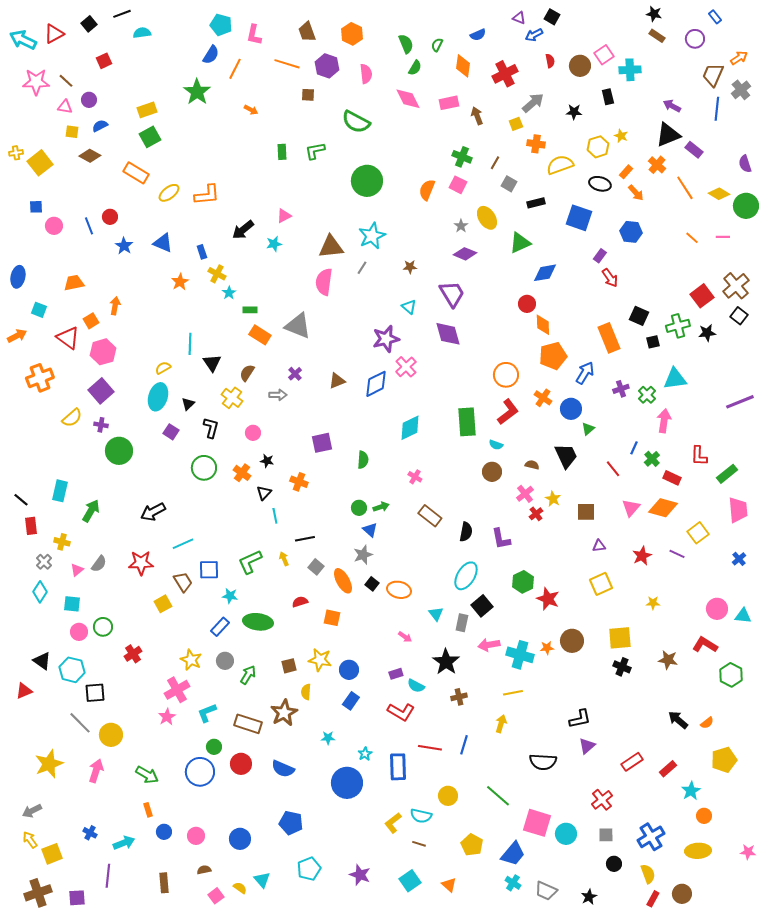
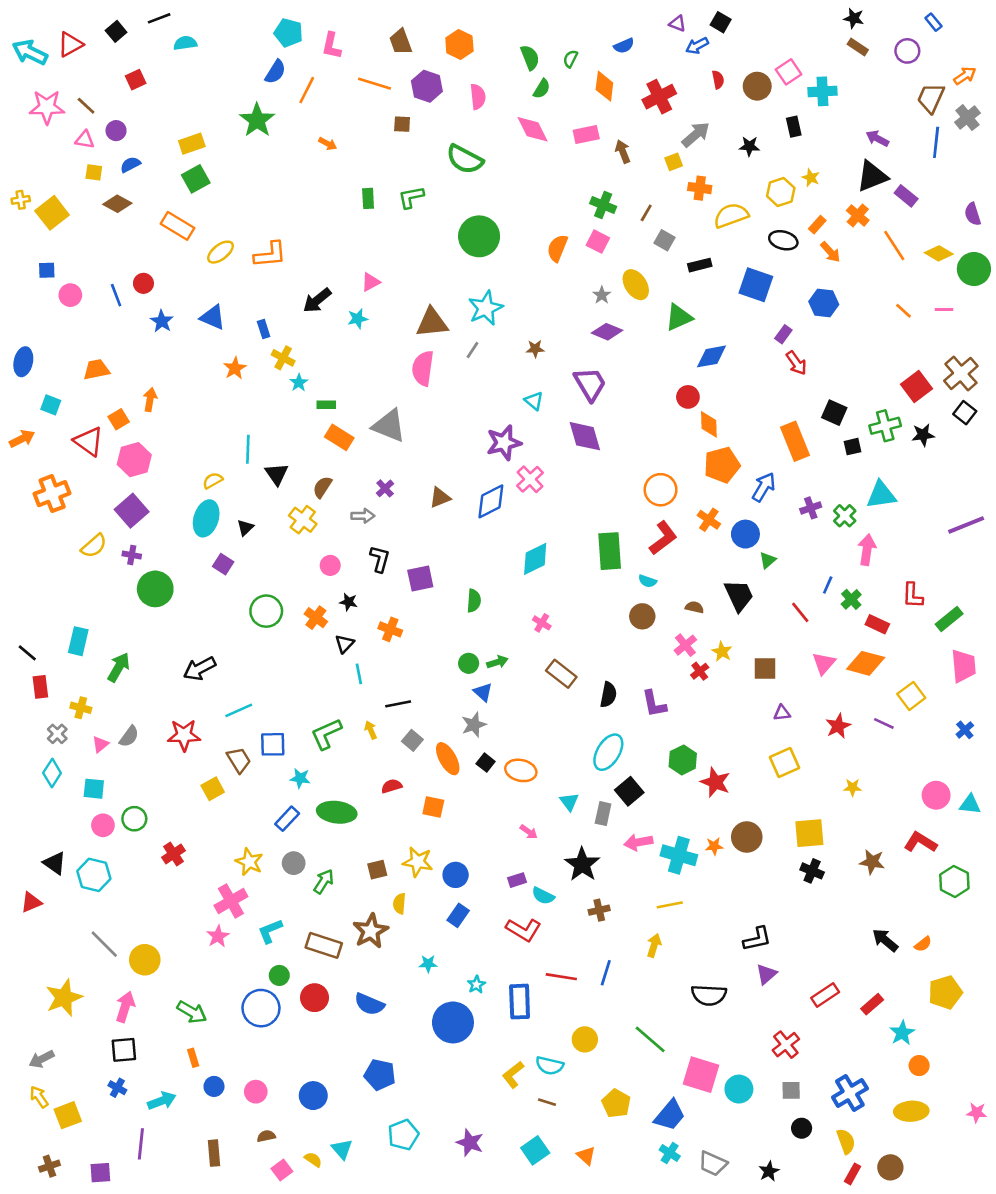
black L-shape: (211, 428) -> (380, 559), moved
black square: (95, 693) -> (124, 1050), moved
brown cross: (38, 893) -> (49, 1166), size x0.6

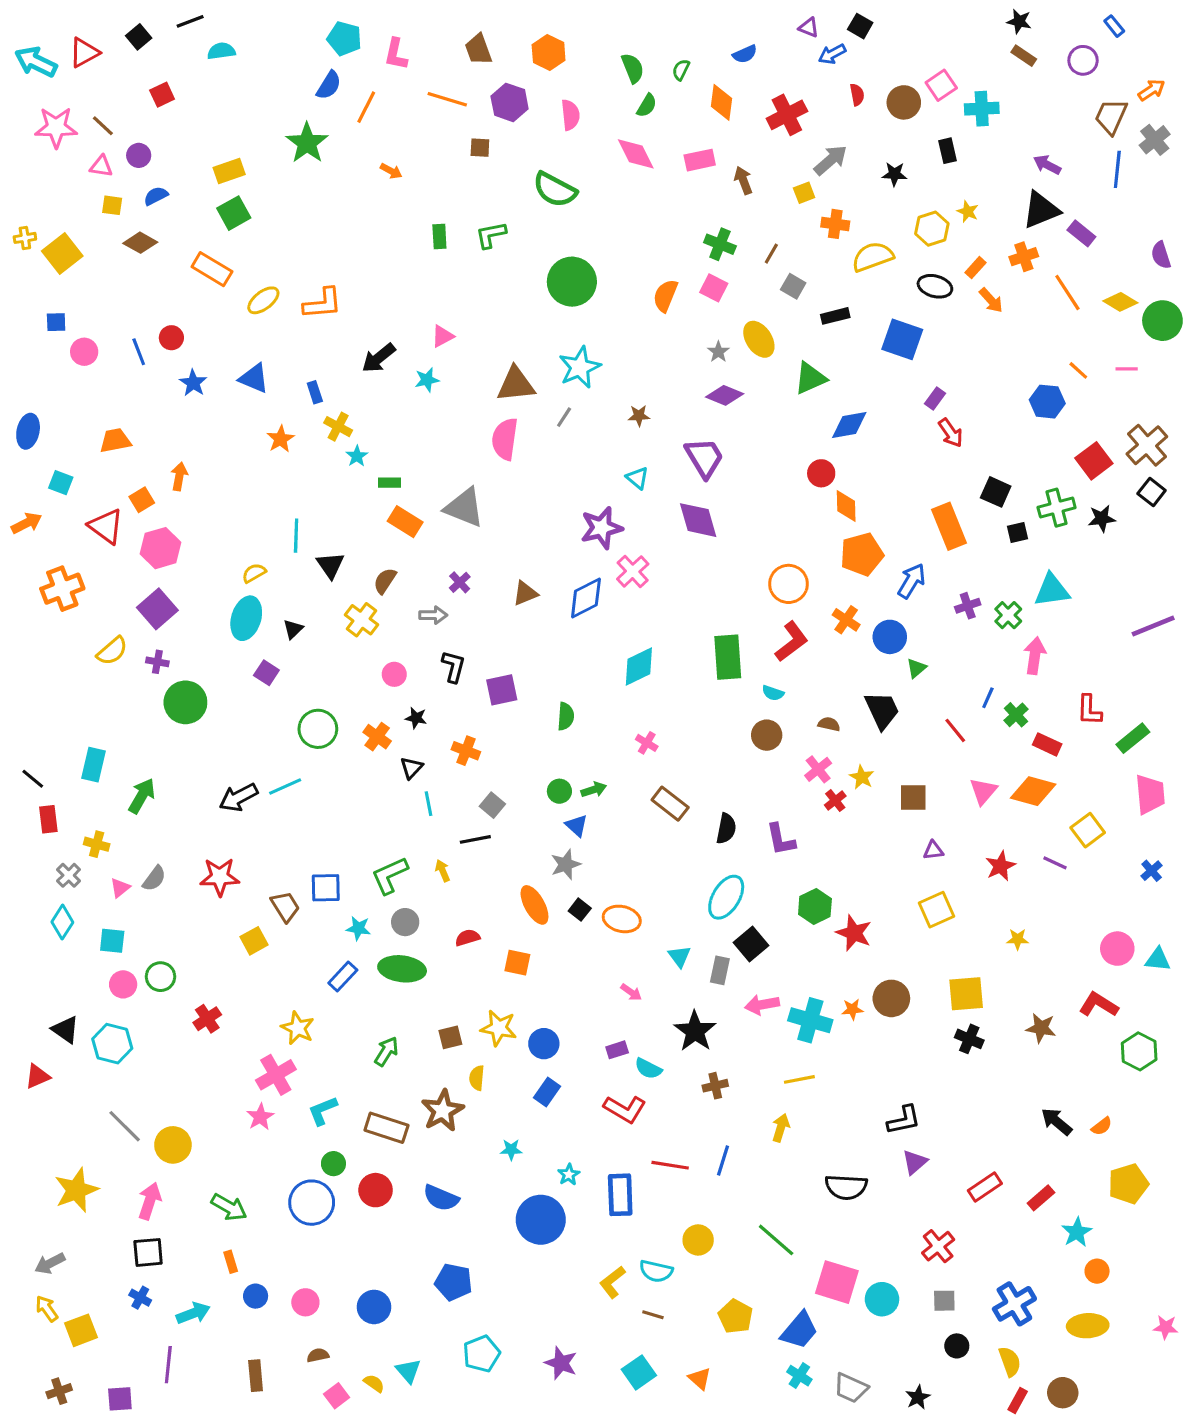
orange cross: (858, 215) -> (1024, 257), turned 30
blue hexagon: (824, 303) -> (1047, 402), moved
cyan line: (239, 710) -> (285, 787), moved
gray square: (412, 740) -> (492, 805), moved
gray circle: (294, 863) -> (405, 922), moved

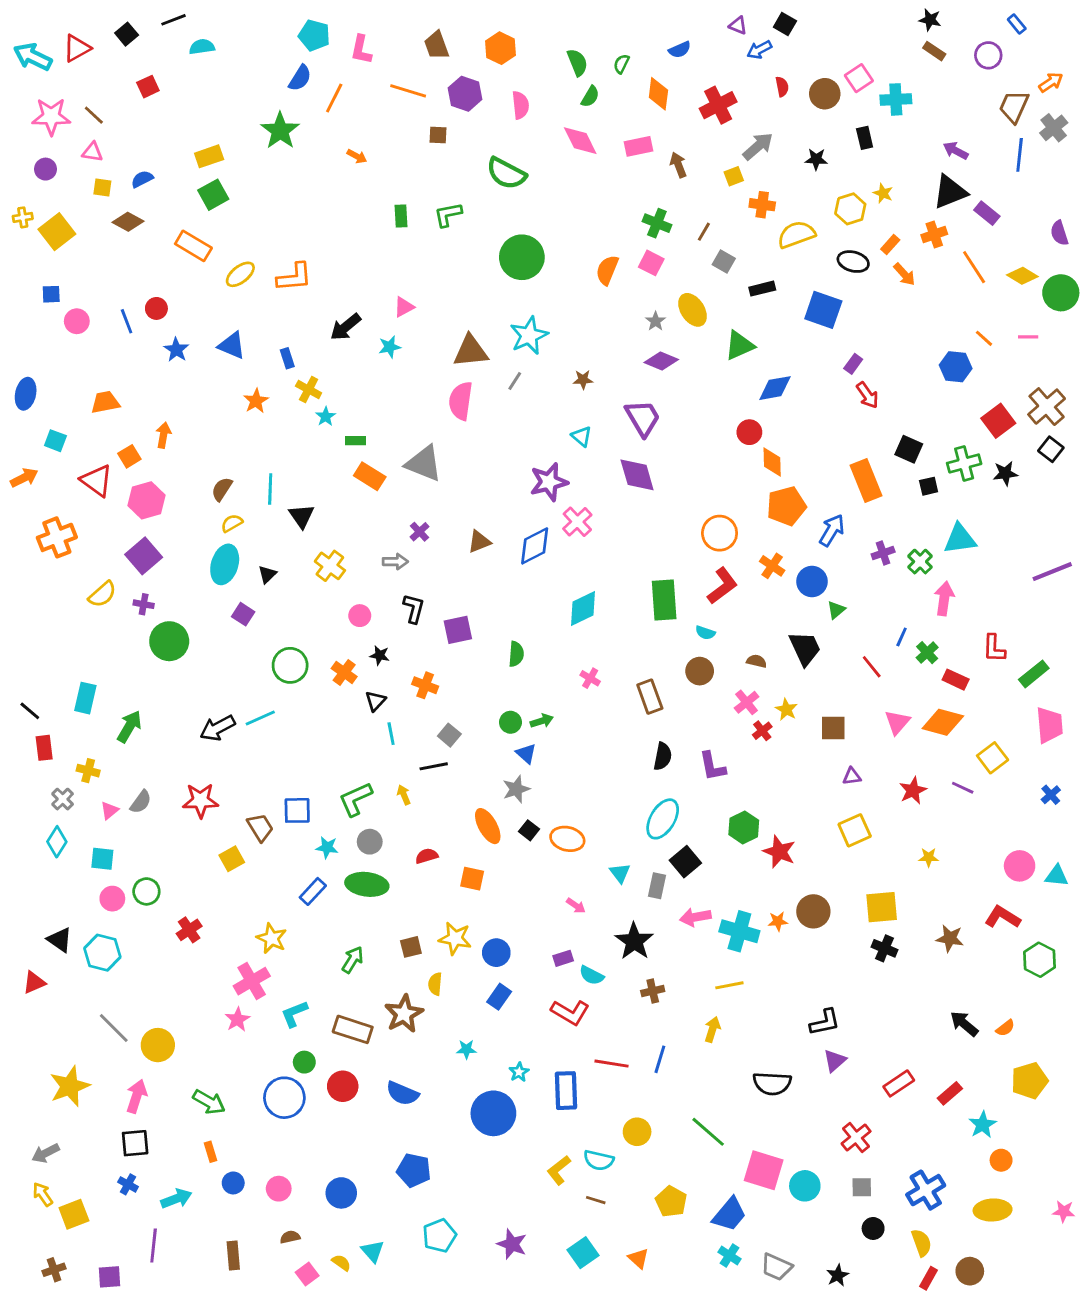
purple circle: (139, 155) -> (45, 169), moved
brown semicircle: (385, 581) -> (222, 489), moved
brown rectangle: (670, 804) -> (650, 697), moved, turned 32

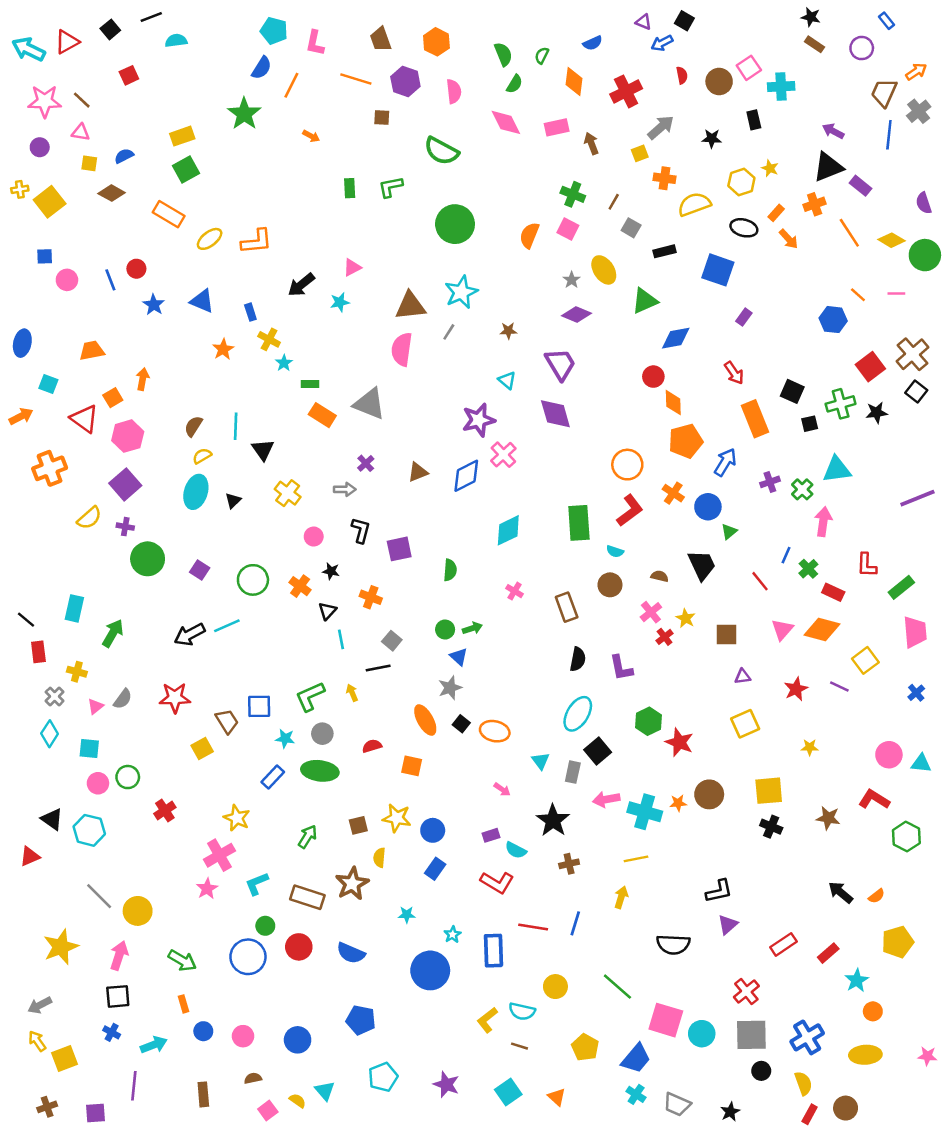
red arrow: (867, 395) -> (734, 373), moved
purple square: (243, 614) -> (200, 570), moved
gray square: (862, 1187) -> (751, 1035), size x1.8

